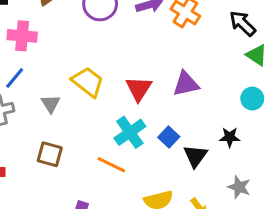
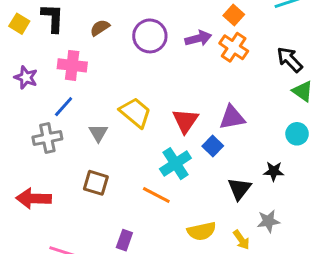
blue square: (169, 137) -> (213, 146), moved
gray star: (239, 187) -> (268, 221), moved, turned -30

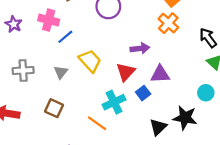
purple arrow: (198, 38) -> (140, 48), moved
blue line: (64, 107) -> (65, 37), moved
black star: (274, 171) -> (185, 118), size x1.6

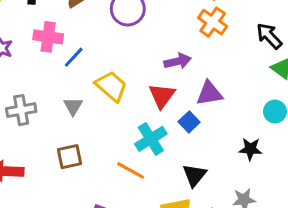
brown square: (54, 108) -> (70, 157), turned -30
black star: (185, 118) -> (250, 149), size x0.7
black triangle: (158, 127) -> (194, 175), moved

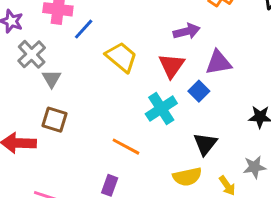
gray triangle: (73, 106) -> (52, 79), moved
gray cross: (21, 110) -> (32, 54), moved, turned -32
brown square: (70, 157) -> (54, 120), moved, turned 30
orange line: (131, 170) -> (126, 147), moved

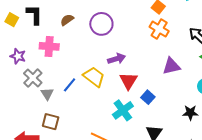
blue line: (84, 29) -> (70, 85), moved
purple arrow: (187, 31) -> (116, 59), moved
purple triangle: (219, 63) -> (171, 66), moved

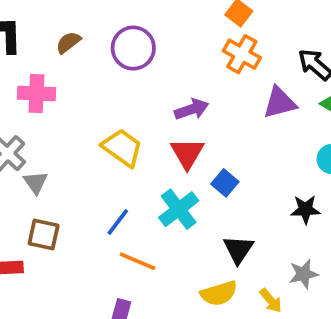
purple arrow: (116, 59) -> (192, 109), moved
purple triangle: (171, 66) -> (280, 103), moved
blue line: (70, 85) -> (118, 222), moved

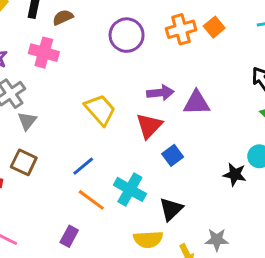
brown semicircle: (68, 42) -> (63, 17), moved
orange cross: (242, 54) -> (181, 29), moved, turned 32
purple triangle: (280, 103) -> (197, 103), moved
cyan cross: (179, 209) -> (130, 189), moved, turned -36
black star: (305, 209) -> (235, 174), moved

